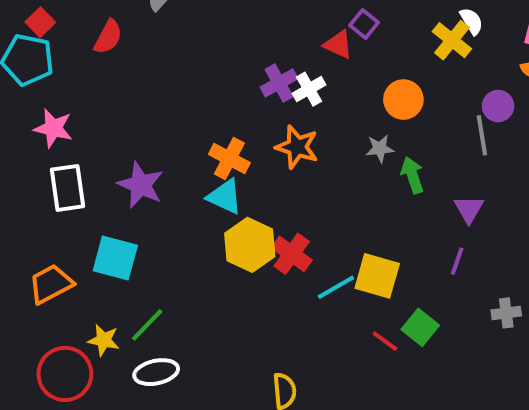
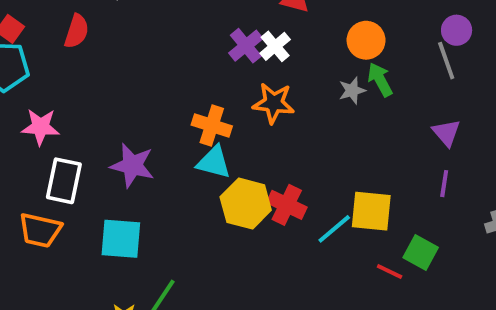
green arrow: (412, 175) -> (380, 80), moved
white rectangle: (67, 188) -> (64, 181), turned 30
orange trapezoid: (51, 284) -> (40, 230), moved, turned -129

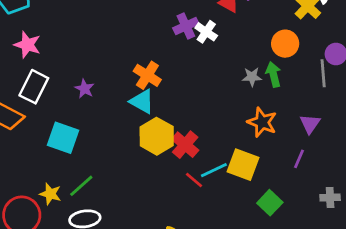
orange circle: (366, 40) -> (285, 44), moved
white cross: (275, 46) -> (206, 32), turned -30
orange star: (274, 103) -> (262, 122), moved
purple star: (132, 165) -> (85, 89), size x0.6
red line: (390, 271) -> (194, 180), moved

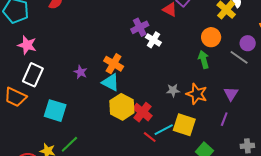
white cross: (206, 32) -> (153, 40), moved
gray line: (323, 73) -> (239, 57), turned -48
gray star: (252, 77) -> (173, 90), moved
purple star: (85, 89) -> (80, 72), moved

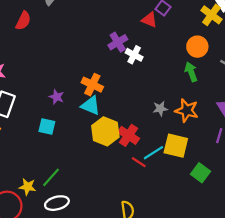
cyan square: (55, 111) -> (47, 126), moved, size x0.7

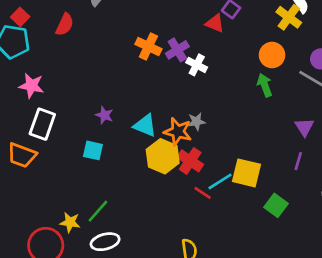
orange cross: (92, 85) -> (148, 47), moved
gray star: (160, 109) -> (197, 122), moved
orange star: (187, 110) -> (178, 132), moved

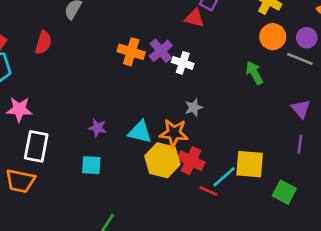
orange circle: (272, 55) -> (273, 37), moved
gray star: (197, 122) -> (194, 108), moved

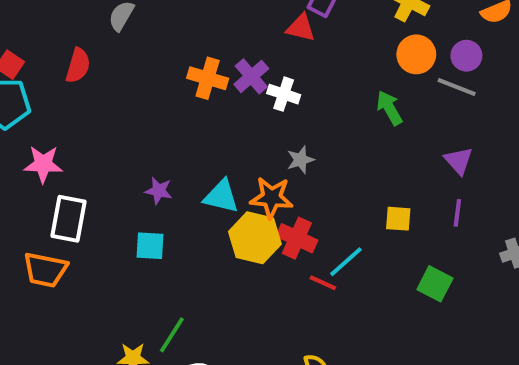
yellow square: (250, 164) -> (398, 219), moved, size x0.6

